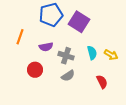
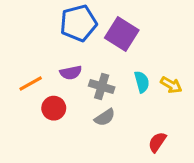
orange line: (20, 37) -> (31, 83), moved, turned 42
red semicircle: (102, 82) -> (157, 142), moved, turned -120

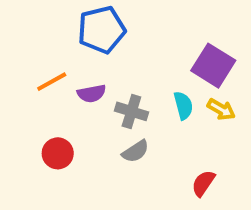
purple square: (122, 34) -> (213, 66), moved
orange line: (31, 83) -> (52, 82), moved
red circle: (54, 108) -> (58, 153), moved

